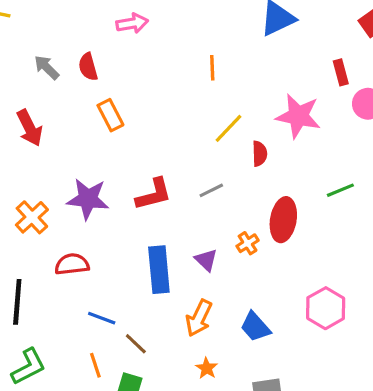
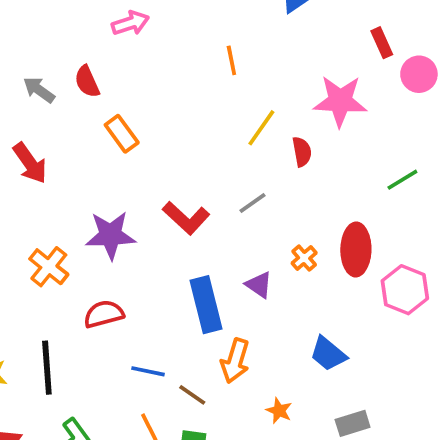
red L-shape: (154, 194) -> (186, 218), turned 66
red ellipse: (283, 220) -> (356, 250), moved
pink hexagon: (326, 308) -> (405, 290), moved
orange arrow: (199, 318) -> (235, 361), moved

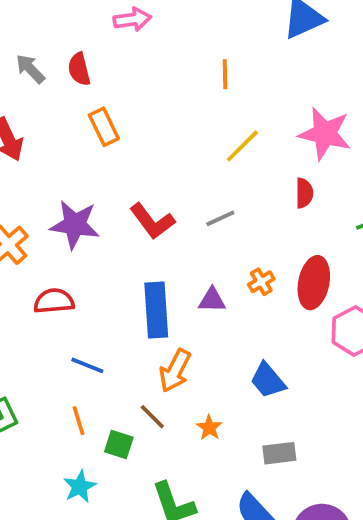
red semicircle: (302, 152) -> (304, 193), moved
purple triangle: (259, 285) -> (212, 300), turned -44
brown line: (192, 395) -> (152, 417), moved

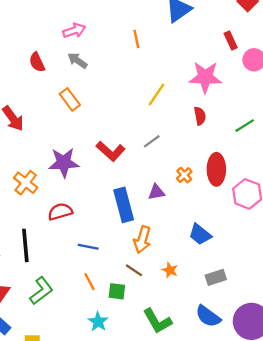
gray arrow: (30, 69) -> (77, 61), moved
red semicircle: (79, 69) -> (37, 62), moved
orange line: (225, 74) -> (136, 39), moved

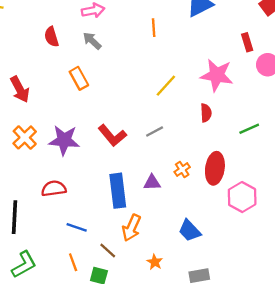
orange cross: (26, 183) -> (25, 137), moved
brown line: (134, 270) -> (108, 251), moved

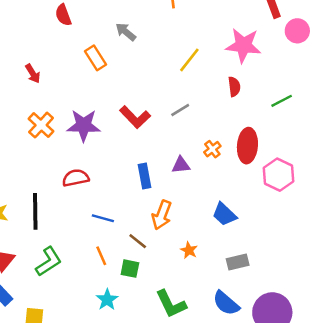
gray arrow: (92, 41) -> (126, 32), moved
red arrow: (20, 89) -> (33, 74), size x0.7
blue rectangle: (118, 191) -> (145, 176), size x0.7

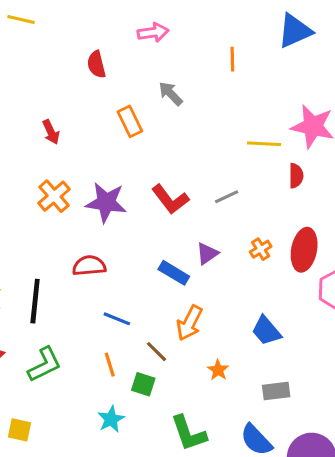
yellow line: (189, 60) -> (264, 144), moved, turned 48
purple triangle: (181, 165) -> (207, 254), moved, turned -36
blue rectangle: (145, 176) -> (174, 273), turned -55

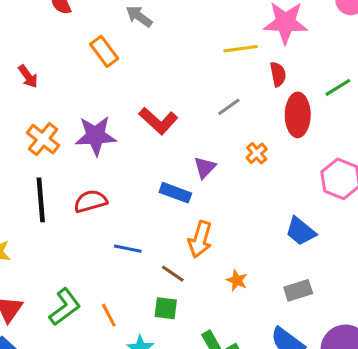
gray line: (227, 197) -> (229, 107), moved
red ellipse: (304, 250) -> (298, 115), moved
black line: (35, 301) -> (41, 200), moved
blue trapezoid: (266, 331) -> (301, 231), moved
orange line: (110, 365) -> (109, 315), moved

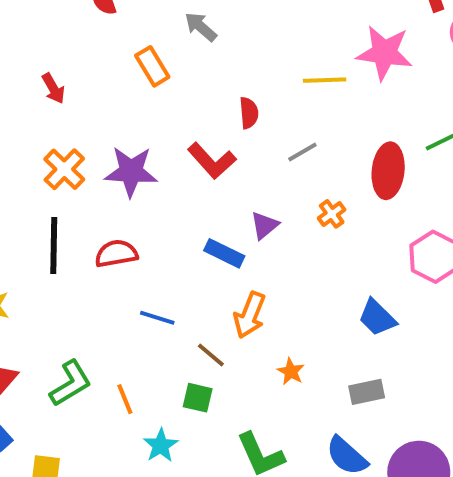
red semicircle: (278, 74) -> (249, 113), moved

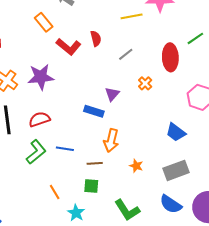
red L-shape: (212, 161) -> (69, 47), moved
brown line: (211, 355) -> (95, 163), turned -35
green L-shape: (71, 383) -> (36, 152), moved
gray rectangle: (367, 392) -> (176, 170), size x1.4

